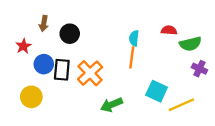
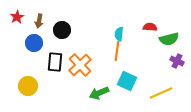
red star: (23, 46) -> (17, 17), moved
blue circle: (44, 64) -> (34, 43), moved
cyan square: (157, 91) -> (127, 81), moved

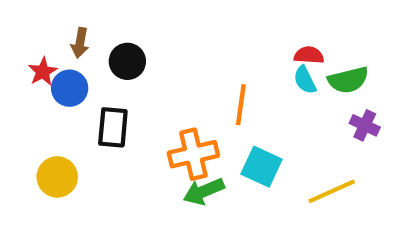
red star: (17, 17) -> (43, 72), moved
cyan semicircle: (119, 34) -> (305, 80), moved, turned -32
orange cross: (80, 65) -> (193, 154), moved, turned 30

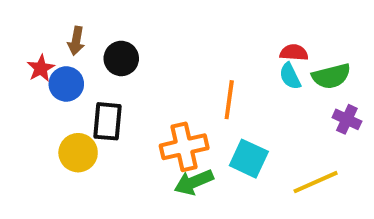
yellow circle: (57, 177) -> (78, 153), moved

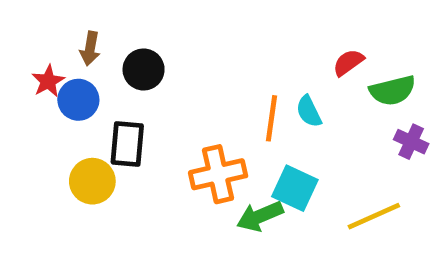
red semicircle: (294, 53) -> (348, 63), turned -40
cyan semicircle: (290, 76) -> (309, 111), moved
green arrow: (194, 182) -> (260, 216), moved

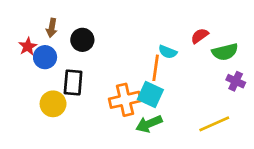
cyan semicircle: (309, 111) -> (168, 52), moved, turned -42
cyan square: (295, 188) -> (150, 94), moved

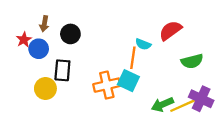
red semicircle: (200, 36) -> (170, 31), size x1.5
green semicircle: (225, 52) -> (192, 61), moved
purple cross: (236, 81) -> (201, 99), moved, size x1.5
green arrow: (149, 124) -> (162, 104), moved

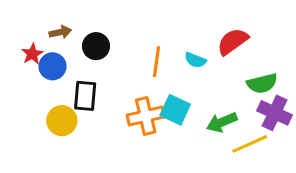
brown arrow: (44, 24) -> (60, 32), turned -112
orange line: (133, 58) -> (157, 62), moved
purple cross: (201, 99) -> (275, 113), moved
green arrow: (162, 104) -> (222, 122), moved

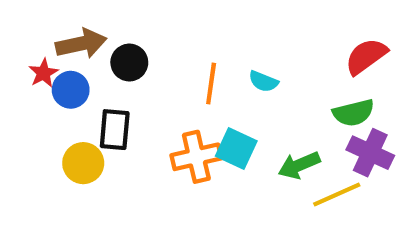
brown arrow: (60, 32) -> (81, 44), size x1.6
red semicircle: (233, 41) -> (366, 56), moved

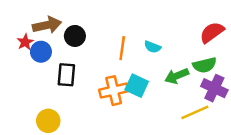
yellow circle: (83, 163) -> (48, 121), moved
green arrow: (299, 165) -> (177, 76), moved

